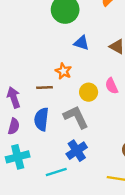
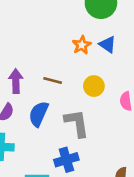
orange star: (63, 71) -> (82, 45), moved
yellow circle: (89, 92) -> (94, 86), moved

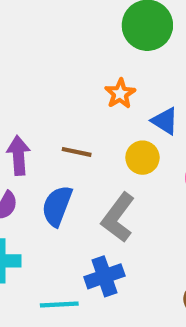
blue triangle: (108, 44) -> (165, 121), moved
gray L-shape: (77, 123) -> (118, 218), turned -132

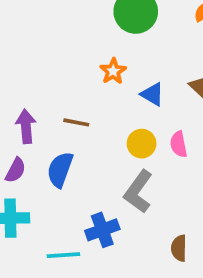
yellow circle: (142, 158) -> (142, 144), moved
gray L-shape: (118, 218) -> (138, 192), moved

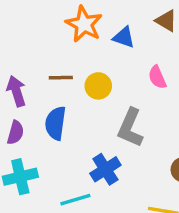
orange star: (113, 71) -> (84, 24), size x1.5
yellow circle: (142, 144) -> (98, 86), moved

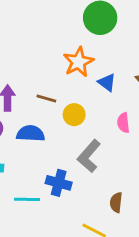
blue semicircle: (55, 123) -> (31, 134), turned 68
blue cross: (105, 169) -> (59, 183), turned 30

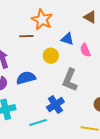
blue triangle: (107, 82) -> (67, 39), moved
brown line: (46, 99) -> (26, 36), moved
blue cross: (59, 183) -> (55, 105), turned -30

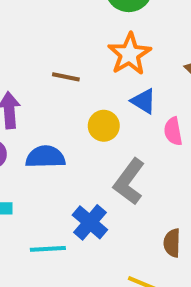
orange star: (42, 20) -> (129, 54), moved
blue cross: (55, 105) -> (90, 222), turned -30

